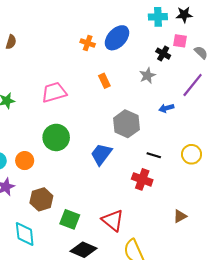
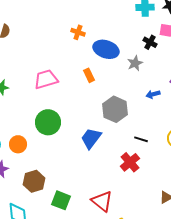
blue ellipse: (117, 38) -> (106, 49), moved, turned 65
orange rectangle: (104, 81) -> (89, 75), moved
red cross: (142, 179) -> (130, 162), turned 30

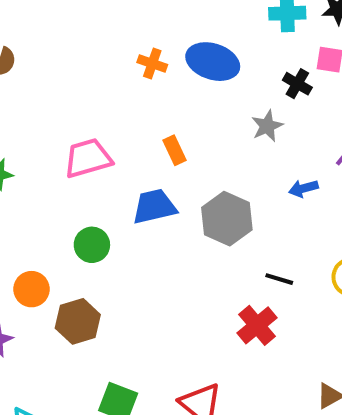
blue ellipse: (106, 49) -> (213, 62), moved
green circle: (48, 122) -> (92, 245), size x0.7
blue trapezoid: (91, 138) -> (154, 207), moved, turned 40
brown hexagon: (34, 181) -> (78, 321), moved

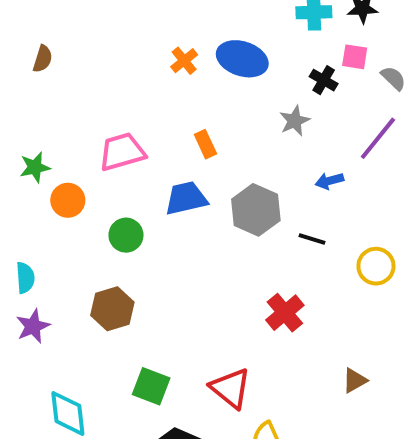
orange cross: (152, 64) -> (184, 61), turned 32
black line: (279, 279) -> (312, 239), moved
orange circle: (31, 289) -> (68, 200), moved

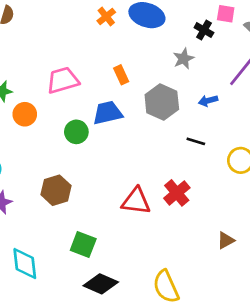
gray hexagon: (256, 210) -> (162, 102), moved
green circle: (126, 235) -> (76, 132), moved
red triangle: (231, 388) -> (136, 201), moved, turned -32

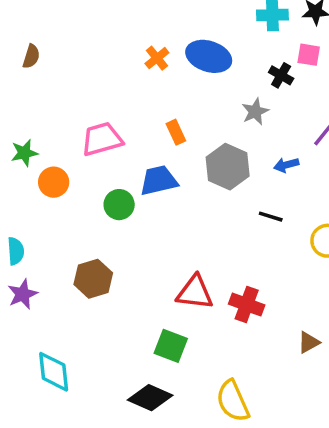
red cross: (177, 193) -> (247, 304), moved, turned -30
green square: (83, 245) -> (171, 346), moved

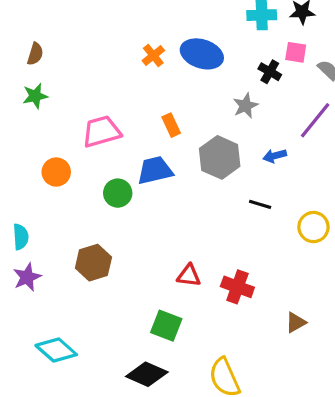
green star: (24, 153) -> (35, 96), moved
red triangle: (195, 292) -> (189, 276), size x0.7
cyan diamond: (54, 372) -> (56, 350), turned -42

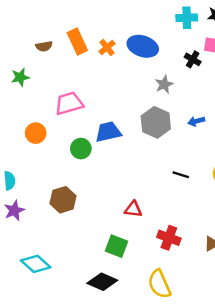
brown semicircle: (35, 54) -> (44, 46), moved, turned 63
gray star: (246, 106) -> (164, 84), moved
orange rectangle: (171, 125) -> (77, 42), moved, size x1.5
black line: (260, 204) -> (181, 175), moved
red cross: (237, 287) -> (169, 238), moved

